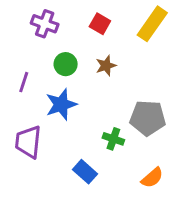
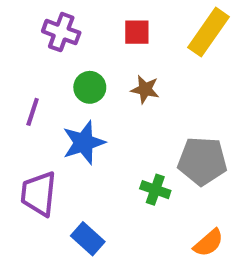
red square: (100, 24) -> (137, 32), turned -30
brown star: (106, 66) -> (145, 89), turned 30
blue rectangle: (85, 172) -> (88, 239), moved

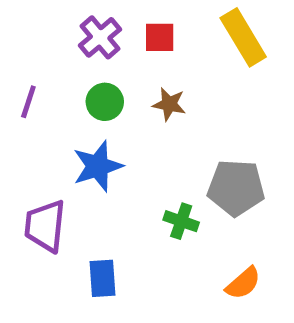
purple cross: (61, 32) -> (100, 37), moved, turned 30
yellow rectangle: (208, 32) -> (243, 37), turned -66
purple line: (33, 112) -> (28, 102), moved
blue rectangle: (88, 239) -> (102, 278), turned 44

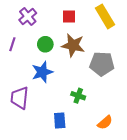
purple cross: (100, 37) -> (28, 16), moved
brown star: (169, 104) -> (73, 45), size x1.6
gray pentagon: (236, 188) -> (102, 64), moved
blue rectangle: (102, 278) -> (60, 120), moved

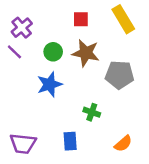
purple cross: (28, 16) -> (22, 28), moved
purple line: (12, 44) -> (14, 52), turned -64
purple trapezoid: (20, 98) -> (23, 144), moved, turned -90

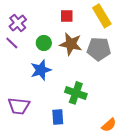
gray pentagon: (120, 75) -> (99, 49), moved
green cross: (92, 112) -> (76, 93), size x1.5
purple trapezoid: (23, 144) -> (19, 106), moved
orange semicircle: (123, 144) -> (109, 125), moved

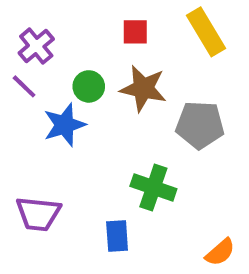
gray pentagon: (99, 49) -> (200, 125), moved
blue star: (41, 70) -> (64, 125), moved

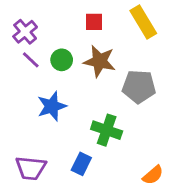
purple line: (24, 86) -> (31, 60), moved
blue star: (64, 125) -> (52, 106), moved
purple trapezoid: (38, 214) -> (31, 168), moved
blue rectangle: (117, 236) -> (81, 164), turned 30

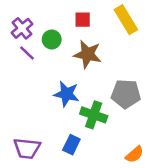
green circle: (62, 60) -> (52, 39), moved
gray pentagon: (139, 87) -> (126, 94), moved
blue star: (52, 106) -> (66, 94), moved, turned 30

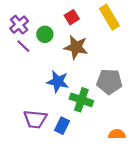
red square: (83, 20) -> (72, 17), turned -32
purple trapezoid: (27, 148) -> (35, 119), moved
orange semicircle: (134, 154) -> (117, 134), turned -140

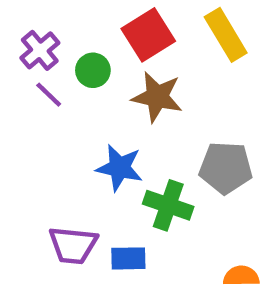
red square: (72, 17) -> (148, 35), size x1.6
blue rectangle: (62, 126) -> (128, 258), turned 63

